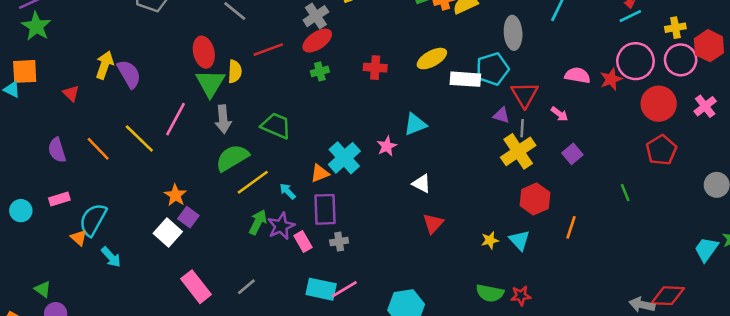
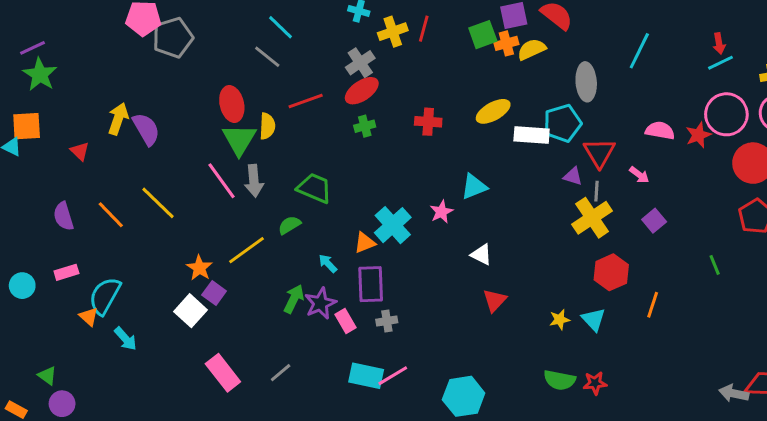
pink line: (175, 119) -> (221, 181), moved, turned -64
green semicircle: (232, 158) -> (289, 225), moved, size x0.6
yellow line: (253, 182) -> (247, 250), moved

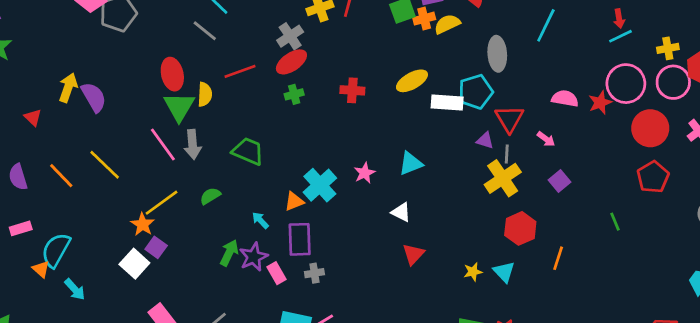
cyan triangle: (474, 187) -> (411, 163), moved
green semicircle: (289, 225) -> (210, 196), moved
yellow line: (247, 250) -> (161, 203), moved

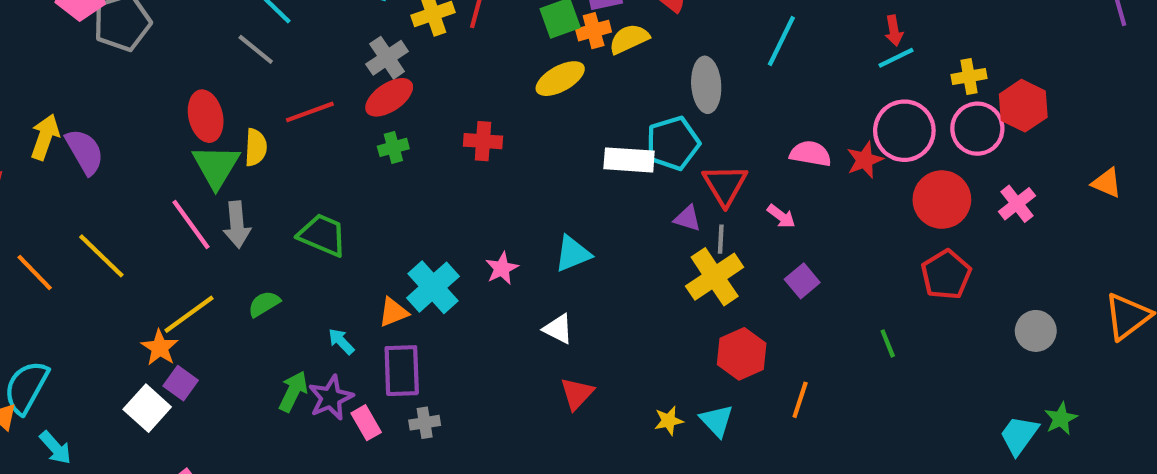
yellow ellipse: (412, 81) -> (560, 79), moved

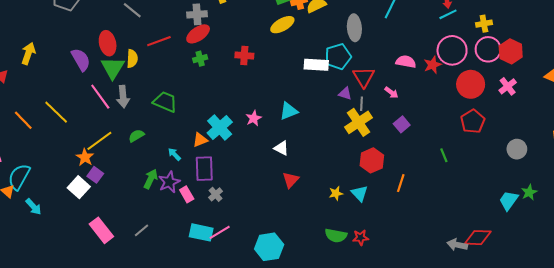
gray cross: (387, 58) -> (197, 14), turned 30
red hexagon: (1023, 106) -> (511, 51), moved
purple semicircle: (85, 152) -> (81, 60), moved
gray cross: (425, 423) -> (216, 194), turned -32

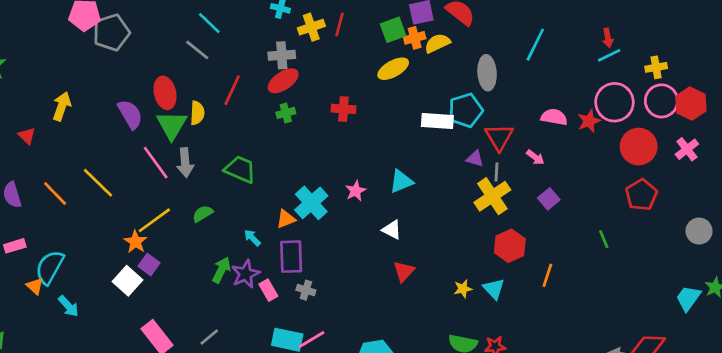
red line: (159, 41) -> (232, 90), turned -45
gray cross: (216, 194) -> (306, 290), turned -32

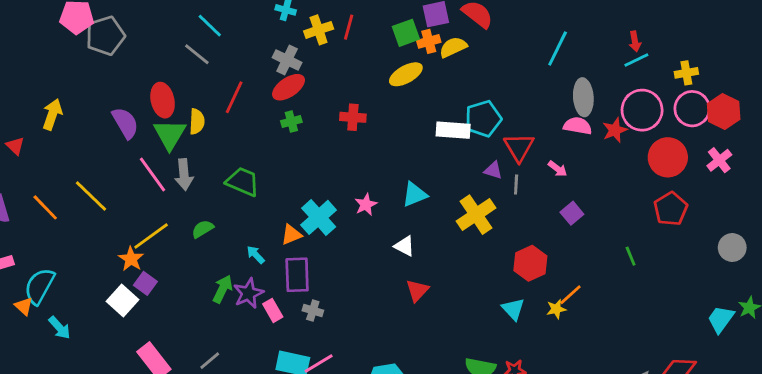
gray cross: (282, 55) -> (287, 60), turned 30
gray ellipse: (487, 73) -> (583, 97), moved
yellow cross: (492, 196) -> (476, 215), moved
orange line: (547, 275) -> (570, 295), turned 30
yellow star: (463, 289) -> (556, 309), moved

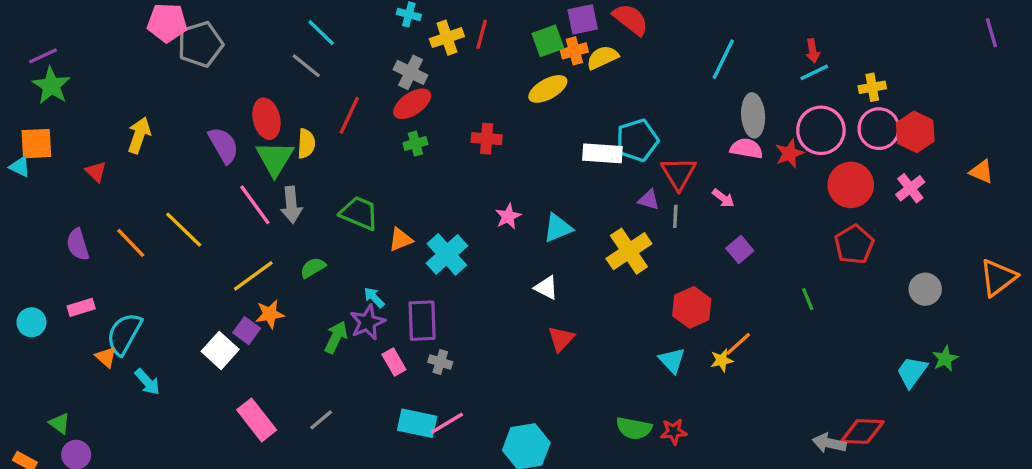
pink star: (366, 205) -> (508, 216), moved
orange triangle: (291, 235) -> (401, 240), moved
orange star: (131, 259) -> (270, 314), moved, turned 30
purple star: (248, 293) -> (367, 322), moved

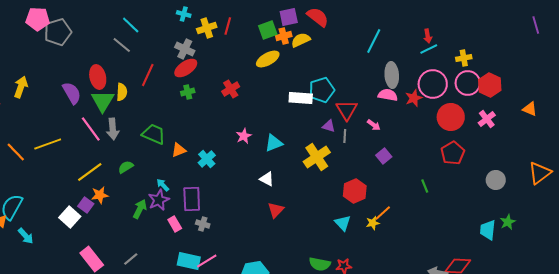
red cross: (487, 139) -> (231, 89), turned -36
yellow line: (184, 230) -> (48, 144), turned -64
cyan cross: (447, 254) -> (207, 159), size x0.7
cyan trapezoid: (912, 372) -> (488, 230), turned -30

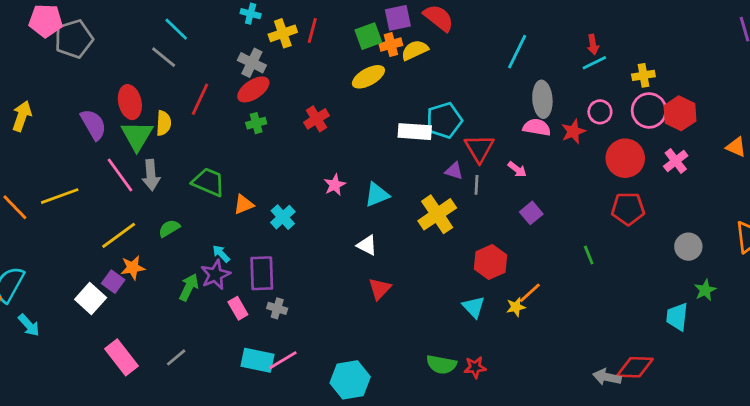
pink circle: (433, 84) -> (600, 112), size x0.6
red pentagon: (453, 153) -> (628, 209), turned 30
green star: (508, 222) -> (705, 290), moved

